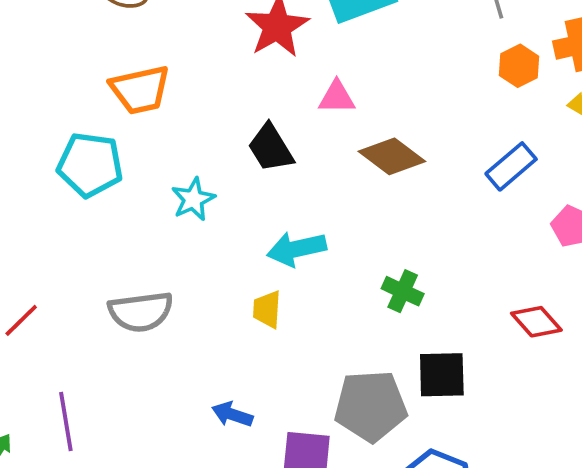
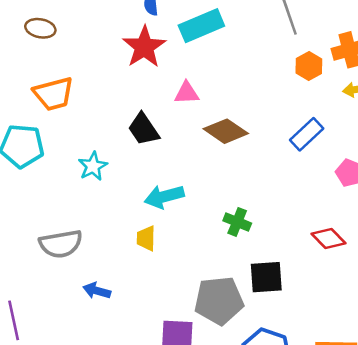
blue arrow: (232, 414) -> (97, 291), moved

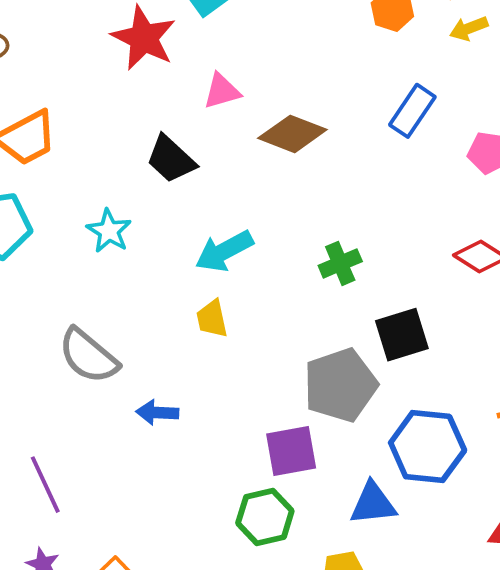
green cross: (237, 222) -> (340, 263), turned -32
gray semicircle: (61, 244) -> (88, 356), turned 63

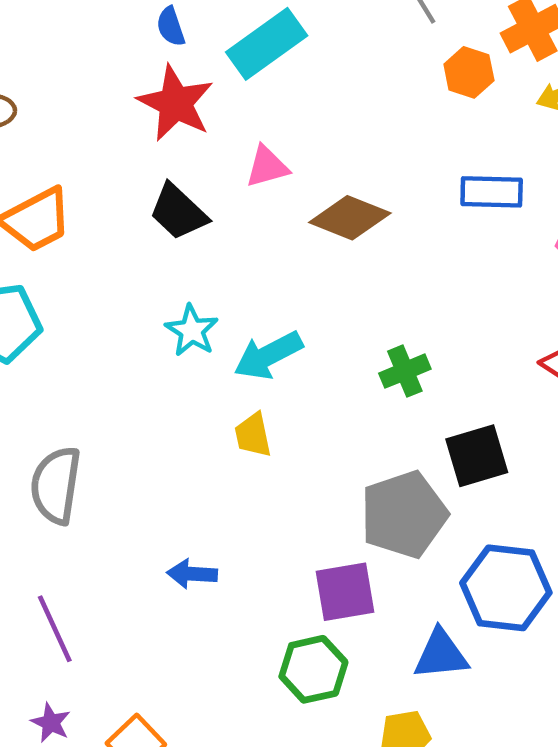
blue rectangle: (412, 111) -> (492, 192), turned 57
black trapezoid: (171, 159) -> (178, 212), moved
cyan star: (109, 231) -> (192, 330), moved
gray semicircle: (88, 356) -> (56, 485), moved, turned 58
blue arrow: (157, 413) -> (192, 574), moved

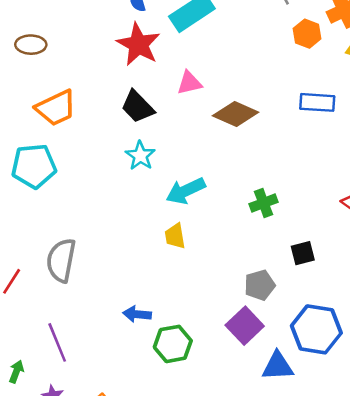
cyan star: (192, 330) -> (140, 156), moved
black square: (477, 456) -> (303, 253), size x0.7
gray pentagon: (404, 515) -> (260, 285), size x0.6
purple square: (345, 592) -> (245, 326), moved, turned -36
green hexagon: (313, 669) -> (173, 344), moved

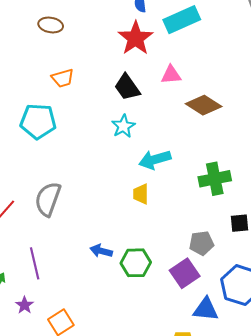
orange trapezoid: (56, 108) -> (63, 78), size x0.7
green cross: (264, 203) -> (215, 179), size x1.4
green hexagon: (173, 344) -> (136, 263), moved

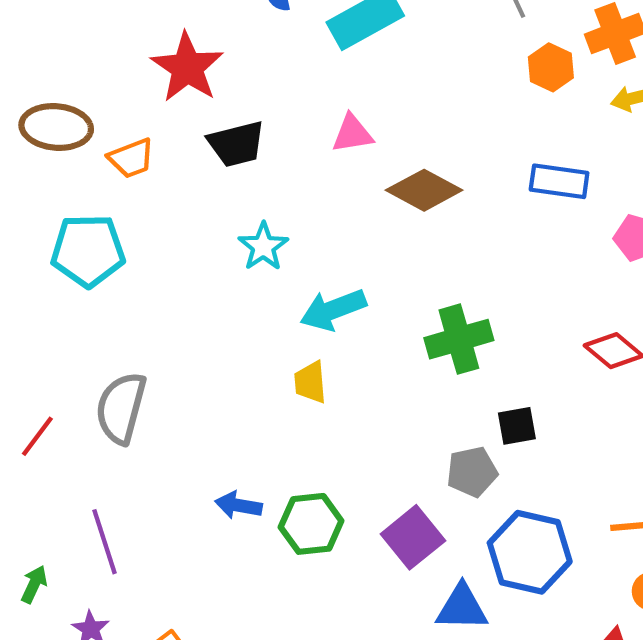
brown ellipse: (51, 25) -> (56, 127), moved, size x1.4
red star: (136, 38) -> (187, 67), moved
black trapezoid: (127, 87) -> (236, 144), moved, turned -64
gray pentagon: (202, 243) -> (472, 472), moved

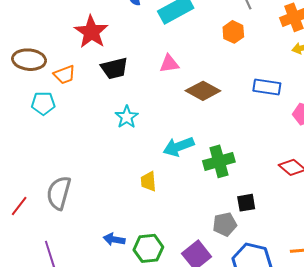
orange hexagon: (551, 67) -> (233, 32), moved
cyan pentagon: (88, 251) -> (43, 103), moved, size x0.7
cyan arrow: (333, 310) -> (179, 147), moved

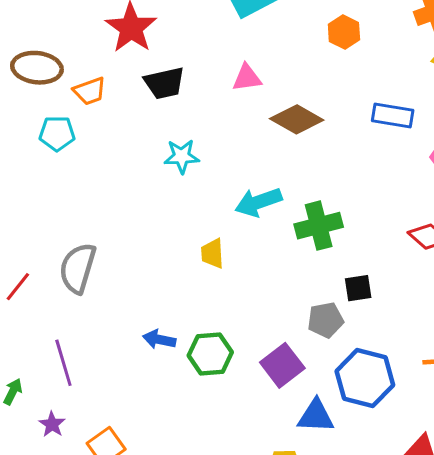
cyan star: (127, 117) -> (182, 156), turned 30

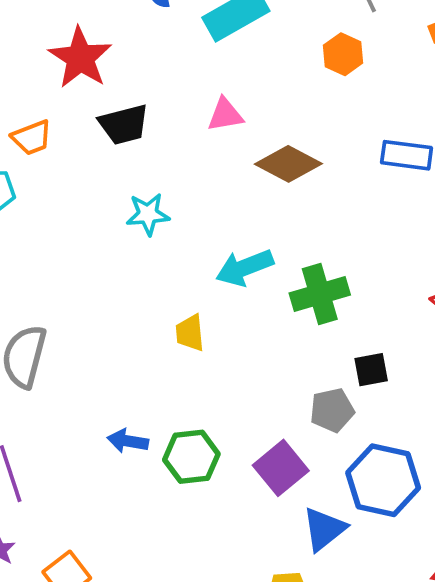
blue triangle: (316, 416) -> (324, 529), turned -39

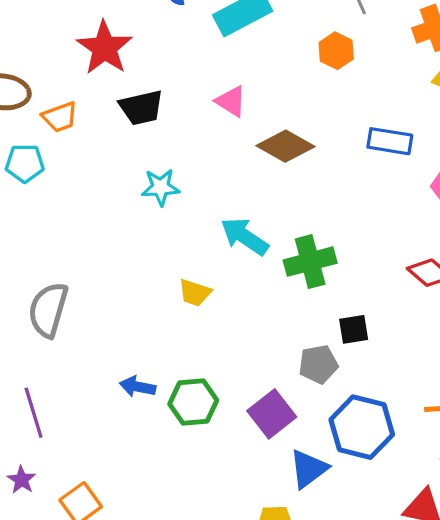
pink triangle: (225, 115) -> (231, 101), turned 40
cyan arrow: (245, 268) -> (244, 236), turned 54
yellow trapezoid: (190, 333) -> (195, 293), turned -68

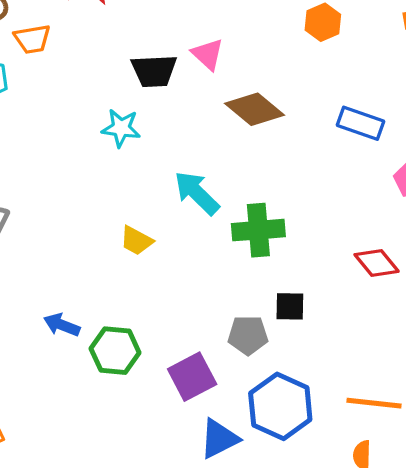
black trapezoid: (141, 108) -> (154, 71), moved

